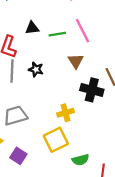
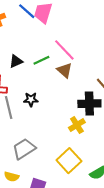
brown triangle: (76, 61) -> (65, 70), moved
yellow cross: (65, 113) -> (77, 125), moved

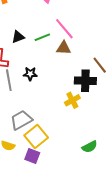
brown triangle: (65, 70) -> (64, 48), turned -42
yellow square: (69, 161) -> (36, 136), moved

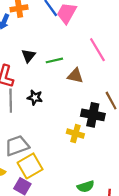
pink line: (64, 29) -> (97, 50), moved
black triangle: (18, 37) -> (28, 56), turned -40
yellow cross: (72, 100) -> (75, 134), turned 35

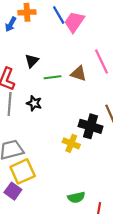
green line: (54, 60) -> (53, 77), moved
brown triangle: (75, 76) -> (79, 73), moved

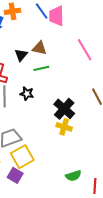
pink trapezoid: (74, 22) -> (56, 16), turned -30
brown triangle: (79, 73) -> (40, 48), moved
black cross: (90, 126) -> (64, 109), moved, turned 30

